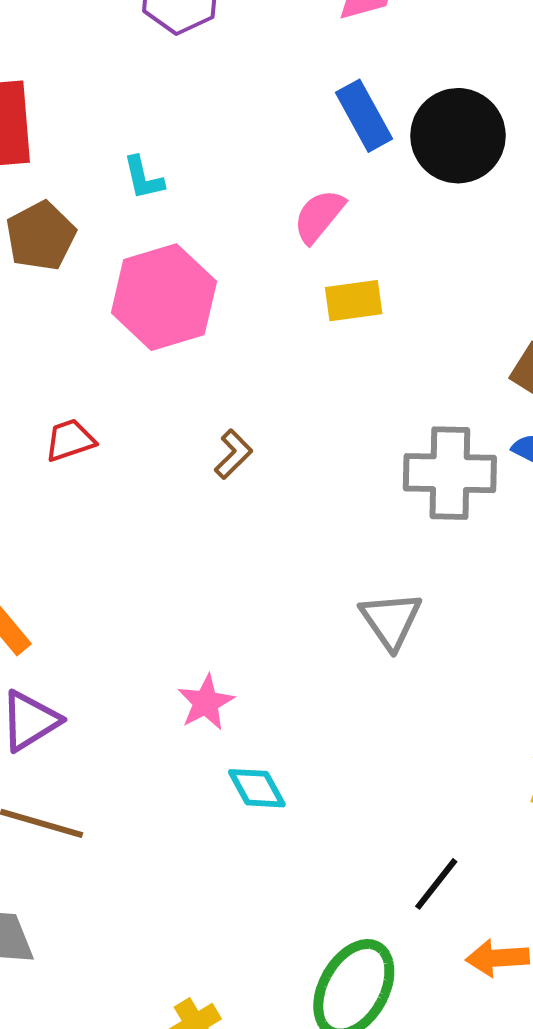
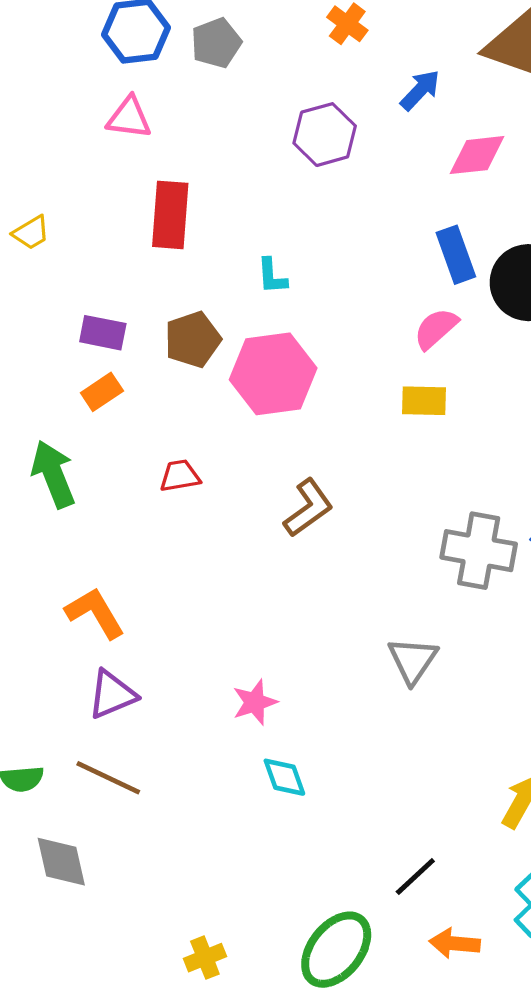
pink semicircle: (319, 216) -> (436, 329), moved
brown pentagon: (41, 236) -> (193, 340), moved
brown L-shape: (233, 454) -> (308, 508), size x1.5

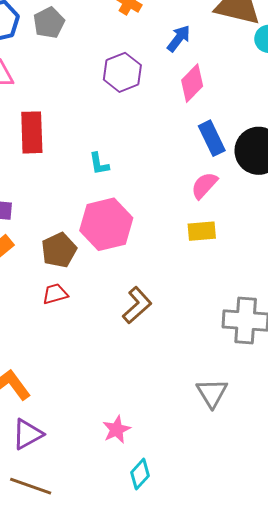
pink diamond: (477, 155) -> (192, 83), moved, turned -33
brown pentagon: (193, 340) -> (59, 250), moved
cyan diamond: (284, 777) -> (140, 474), turned 68

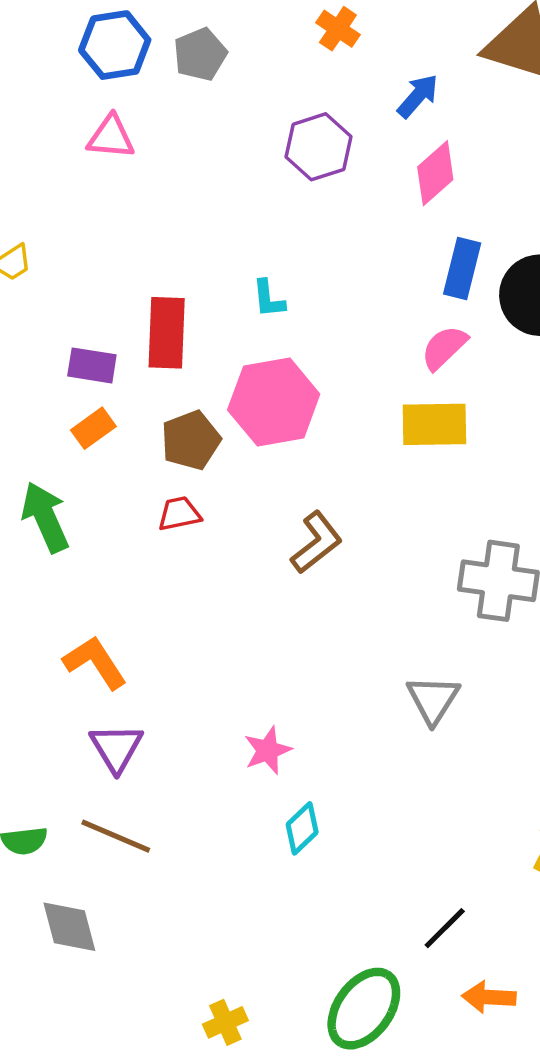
red rectangle: (32, 132) -> (167, 333), moved
blue rectangle: (212, 138) -> (462, 269), turned 36
yellow rectangle: (202, 231) -> (434, 424), size x1.4
purple triangle: (28, 434) -> (116, 748), turned -36

